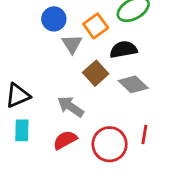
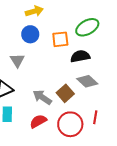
orange square: (96, 26) -> (60, 39), turned 30
gray triangle: (72, 44) -> (17, 60), moved
brown square: (96, 73) -> (65, 93), moved

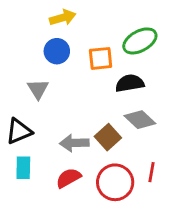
gray arrow: (42, 97) -> (74, 143), turned -36

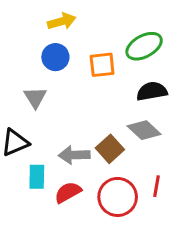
black semicircle: (130, 83) -> (152, 91), moved
cyan rectangle: (23, 168) -> (37, 177), moved

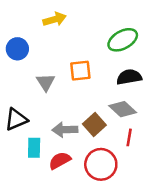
blue circle: (55, 57) -> (17, 49), moved
orange square: (102, 65) -> (80, 71), moved
gray triangle: (35, 97) -> (46, 82), moved
red line: (156, 186) -> (129, 137), moved

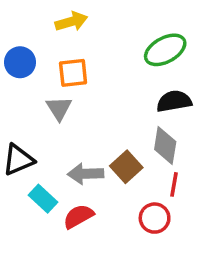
orange square: (80, 71) -> (73, 73), moved
gray diamond: (123, 109) -> (165, 145), turned 56
cyan rectangle: (34, 148) -> (43, 199), turned -48
red circle: (101, 164) -> (155, 218), moved, size x0.7

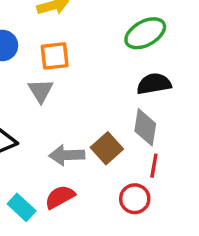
cyan rectangle: (43, 199) -> (22, 207), moved

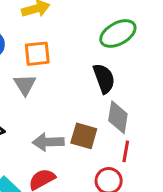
black semicircle: (154, 84) -> (104, 78), moved, turned 80
brown square: (107, 148) -> (84, 136), turned -32

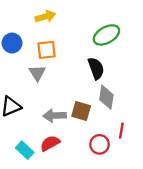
red line: (126, 151) -> (121, 131), moved

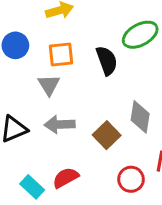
black semicircle: (96, 68) -> (107, 61), moved
brown square: (81, 111) -> (107, 135), turned 30
gray arrow: (55, 116) -> (60, 124), moved

